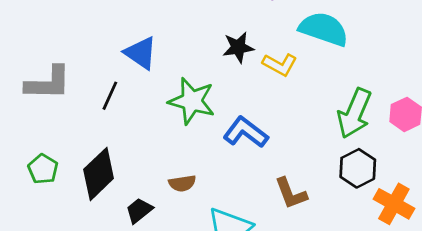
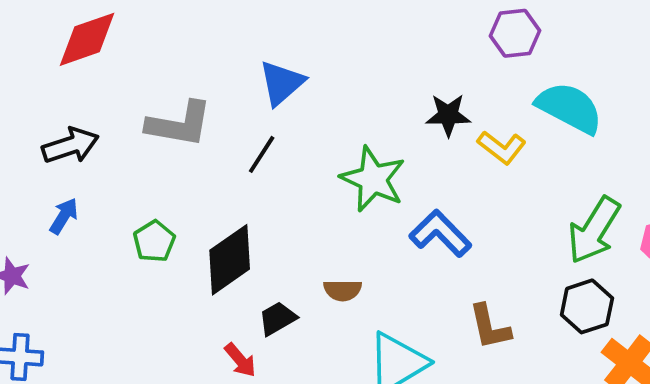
blue triangle: (141, 53) -> (282, 83), moved, turned 36

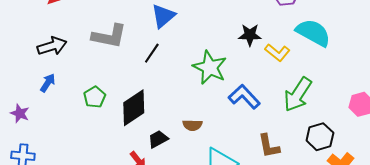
green arrow: (594, 230) -> (298, 95), moved

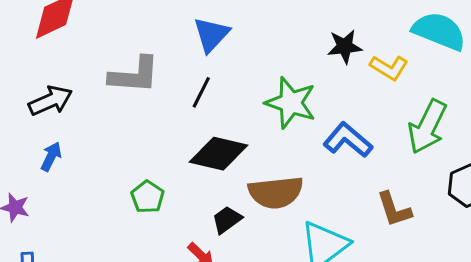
green pentagon: (95, 97) -> (148, 197), moved
black diamond: (134, 108) -> (218, 154), moved, turned 54
brown semicircle: (192, 125) -> (276, 192), size x1.8

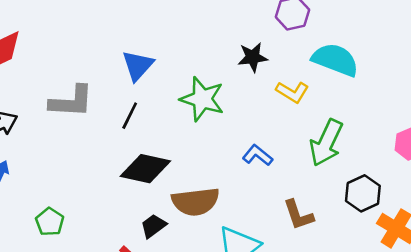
black star: (345, 47) -> (253, 57), moved
green star: (291, 103) -> (202, 99), moved
blue L-shape: (348, 140) -> (257, 155), size x0.7
green pentagon: (148, 197) -> (50, 222), moved

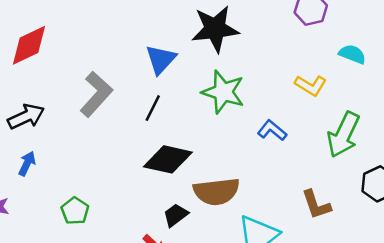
black star: (253, 57) -> (215, 29), moved, size x1.6
cyan semicircle: (335, 60) -> (352, 54), size x0.6
gray L-shape: (71, 101) -> (96, 94), turned -51
blue L-shape: (257, 155) -> (272, 130), moved

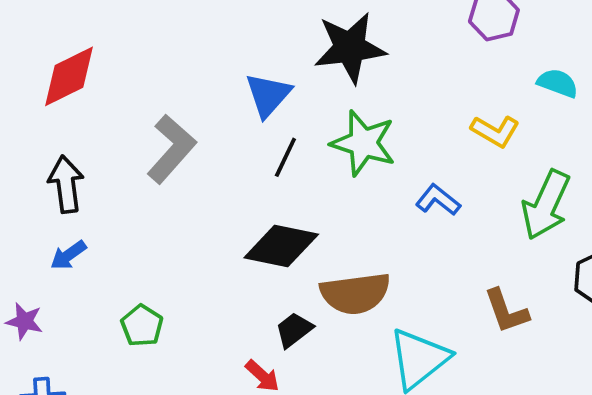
black line: (153, 108) -> (285, 157), moved
black arrow: (26, 117) -> (66, 184), turned -72
blue arrow: (27, 164) -> (68, 255), turned -150

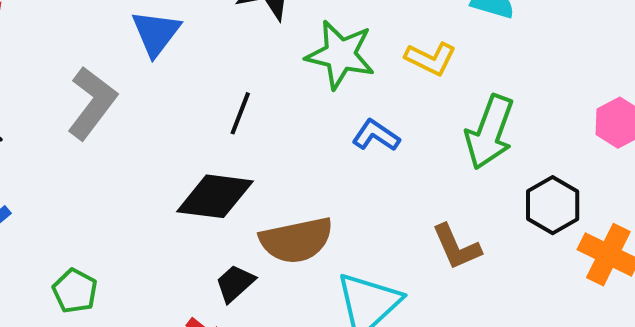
blue triangle: (268, 95) -> (156, 33), moved
green star: (363, 143) -> (340, 55), moved
black line: (285, 157) -> (240, 113), moved

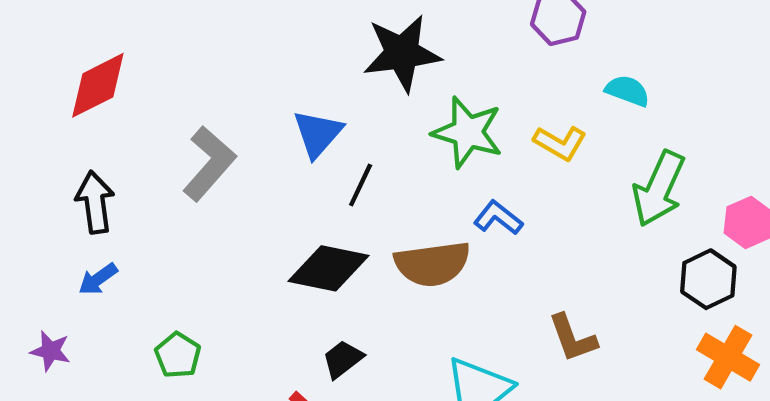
blue triangle: (156, 33) -> (318, 134), moved
green arrow: (490, 132) -> (659, 189), moved
black hexagon: (553, 205) -> (708, 279), moved
brown semicircle: (296, 240) -> (432, 264), moved

